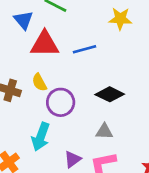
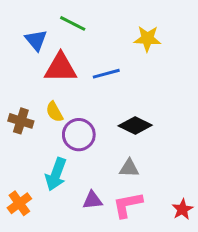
purple triangle: (73, 159) -> (93, 200), turned 30

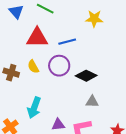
blue triangle: (36, 40) -> (16, 12), moved
purple circle: (79, 135) -> (59, 66), moved
gray triangle: (129, 168) -> (92, 102), moved

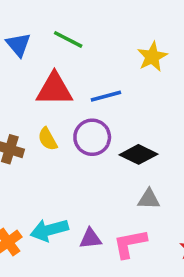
yellow star: (94, 19) -> (152, 57), turned -30
cyan arrow: (34, 108) -> (49, 230), moved, turned 55

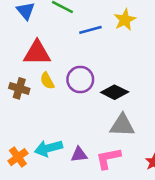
red triangle: (54, 89) -> (37, 53), moved
blue line: (106, 96) -> (90, 30), moved
gray triangle: (149, 199) -> (122, 125), size x1.5

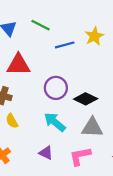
yellow semicircle: (47, 81) -> (12, 121), moved
cyan arrow: (48, 148) -> (55, 122), moved, turned 55
purple triangle: (79, 155) -> (46, 153), moved, turned 32

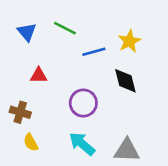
red triangle: (18, 65) -> (39, 75), size x0.6
black diamond: (86, 99) -> (125, 81), moved, turned 50

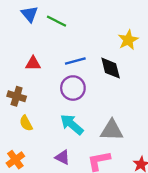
blue triangle: (27, 32) -> (30, 14), moved
yellow star: (129, 41) -> (128, 40), moved
blue line: (94, 52) -> (75, 61), moved

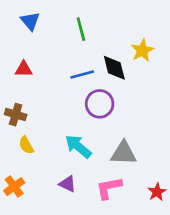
green line: (57, 21) -> (81, 29), moved, turned 48
red triangle: (33, 63) -> (24, 69), moved
black diamond: (111, 68) -> (114, 68), moved
purple circle: (73, 88) -> (100, 104), moved

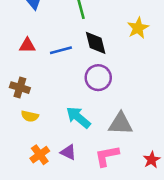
black diamond: (114, 68) -> (96, 43), moved
blue line: (82, 74) -> (61, 50), moved
yellow semicircle: (26, 145) -> (30, 116), turned -49
orange cross: (14, 187) -> (40, 155), moved

